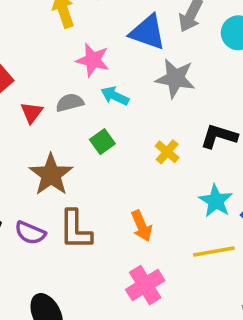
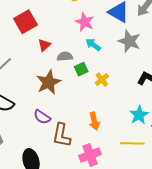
gray semicircle: (70, 103) -> (65, 56), moved
yellow cross: (167, 152) -> (102, 80), moved
brown L-shape: (75, 230) -> (62, 135), moved
purple semicircle: (30, 233) -> (42, 117), moved

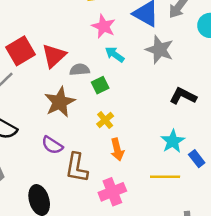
red square: (26, 22) -> (20, 51), moved
red triangle: (44, 45) -> (54, 56), size x1.5
yellow cross: (102, 80) -> (105, 120), moved

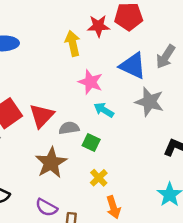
green square: (100, 85) -> (91, 143), turned -35

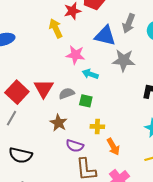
brown star: (51, 163) -> (59, 123), size x0.7
yellow cross: (99, 178) -> (97, 127), turned -32
purple semicircle: (46, 207) -> (75, 146), moved

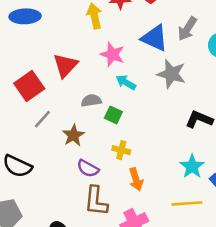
red triangle: (44, 88) -> (65, 65), moved
gray line: (11, 118) -> (42, 119), moved

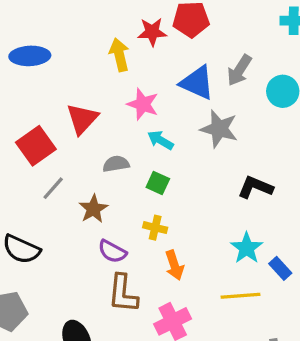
green square: (113, 115) -> (158, 183), moved

